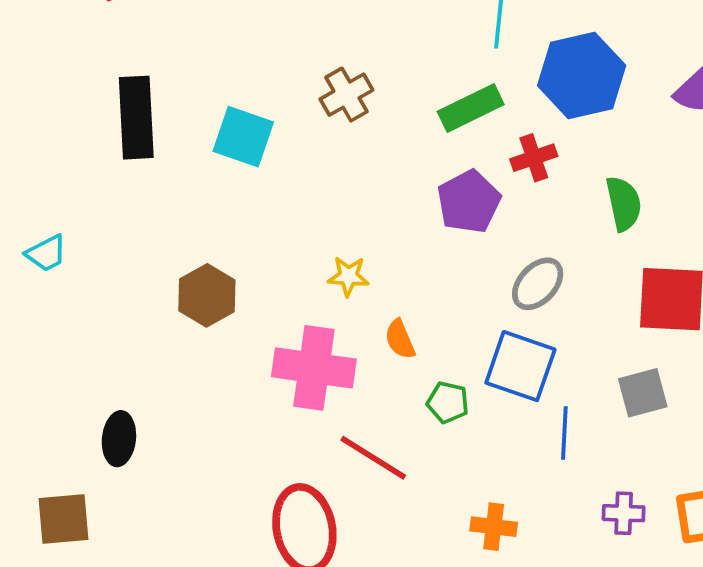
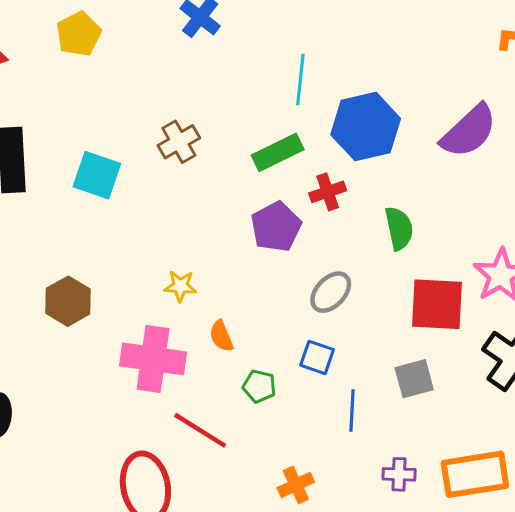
blue square: (520, 366) -> (317, 357), size x0.6
orange cross: (494, 527) -> (296, 485), turned -32

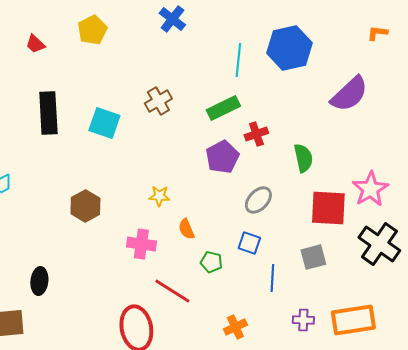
blue hexagon: (366, 127) -> (289, 48), moved
pink cross: (153, 359) -> (141, 244), size x0.7

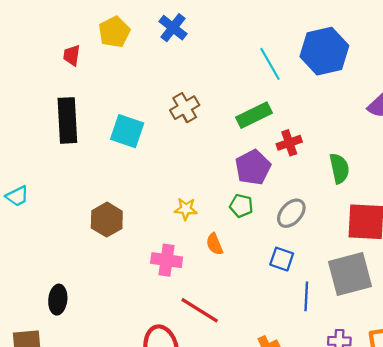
blue cross: (172, 19) -> (173, 28), moved
red trapezoid: (35, 44) -> (72, 55), moved, turned 55
cyan line: (238, 60) -> (270, 64), turned -36
gray square: (313, 257) -> (350, 274), size x1.6
green pentagon: (211, 262) -> (241, 206), moved

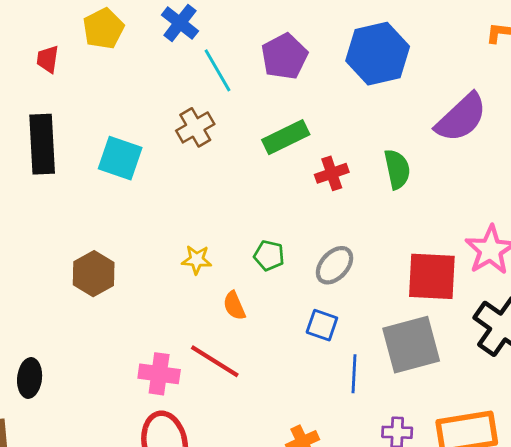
cyan line: (270, 64) -> (218, 70), moved
purple pentagon: (253, 167) -> (284, 56), moved
green semicircle: (339, 168) -> (397, 169), moved
pink cross: (167, 260) -> (159, 374), moved
red line: (200, 310) -> (215, 361), moved

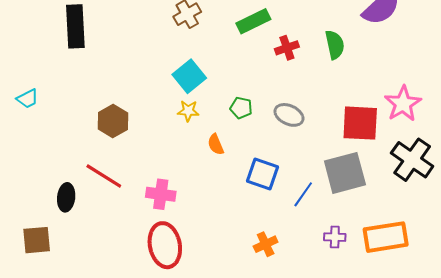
cyan square: (120, 158) -> (189, 76), moved, turned 32
gray ellipse: (334, 265) -> (289, 115), turned 72
blue square: (322, 325) -> (263, 174), moved, size x1.4
red line: (215, 361) -> (104, 176), moved
blue line: (354, 374) -> (303, 194), turned 32

